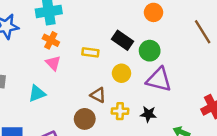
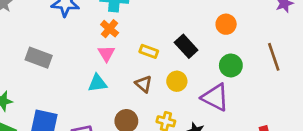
green circle: (150, 51) -> (231, 65), moved
cyan triangle: (37, 93) -> (97, 83), moved
brown triangle: (98, 95) -> (144, 84), moved

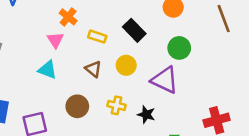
orange cross: (110, 29) -> (68, 17), moved
brown line: (274, 57) -> (224, 19), moved
cyan triangle: (97, 83) -> (48, 70), turned 30

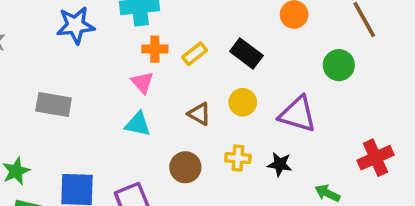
orange cross: (68, 17) -> (155, 49), turned -30
yellow rectangle: (97, 37) -> (195, 54), moved, turned -48
green circle: (179, 48) -> (339, 65), moved

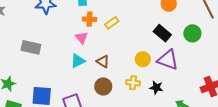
black rectangle: (246, 54) -> (162, 33), moved
yellow circle: (243, 102) -> (143, 59), moved
brown triangle: (199, 114) -> (103, 61), moved
cyan triangle: (138, 124) -> (78, 61), turned -42

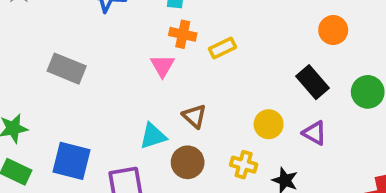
purple triangle: (168, 60) -> (315, 133), size x0.6
cyan triangle: (78, 61) -> (153, 136), moved

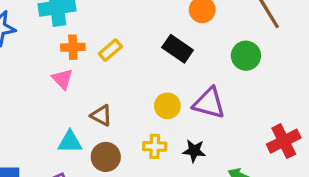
black rectangle: (313, 82) -> (178, 49), moved
purple triangle: (315, 133) -> (209, 103), size x1.5
cyan triangle: (153, 136) -> (70, 142), turned 32

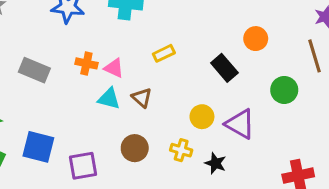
orange cross: (73, 47) -> (86, 63), moved
pink triangle: (62, 79) -> (114, 68), turned -35
brown triangle: (101, 115) -> (142, 98), moved
cyan triangle: (70, 142) -> (109, 99), moved

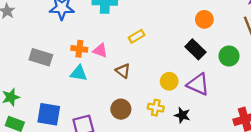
black rectangle: (224, 68) -> (195, 49), moved
cyan triangle: (109, 99) -> (79, 73), moved

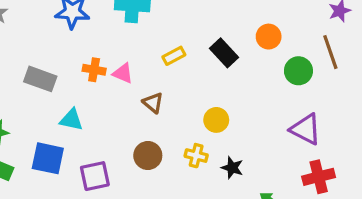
black rectangle: (195, 49) -> (224, 53), moved
green circle: (229, 56) -> (298, 71), moved
cyan triangle: (79, 73) -> (71, 120), moved
purple triangle: (198, 84) -> (306, 129), moved

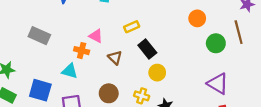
black rectangle: (224, 53) -> (147, 49), moved
orange cross: (94, 70) -> (82, 51), moved
cyan triangle: (71, 120) -> (70, 71), moved

